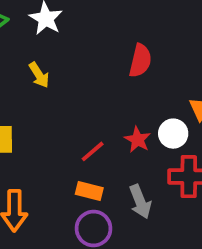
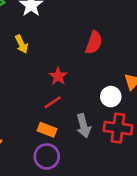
red star: (138, 140) -> (58, 76), moved
gray arrow: (140, 202) -> (84, 126), moved

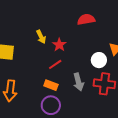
red semicircle: (94, 43) -> (86, 19), turned -120
yellow arrow: (22, 44) -> (41, 37), moved

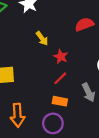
yellow arrow: (41, 37) -> (42, 38), moved
purple circle: (51, 105) -> (53, 123), moved

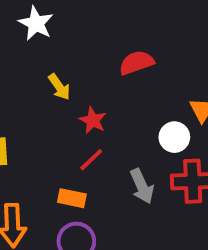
orange rectangle: (60, 101) -> (72, 198), moved

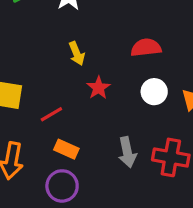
white circle: (174, 137) -> (154, 92), moved
red line: (91, 160) -> (51, 114), moved

